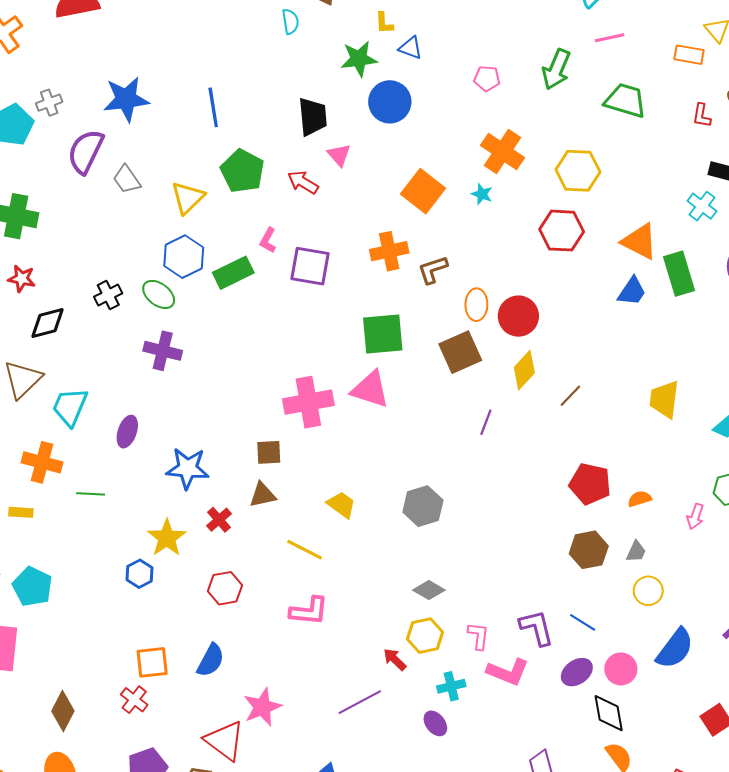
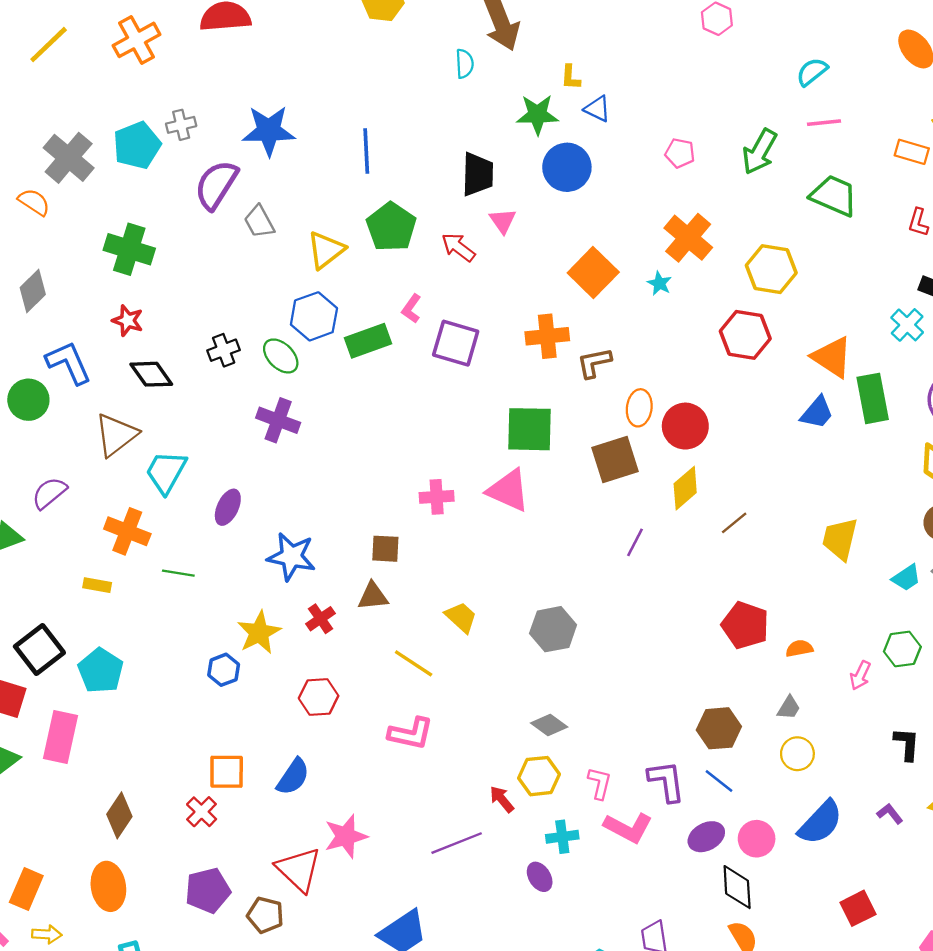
black diamond: (47, 323) -> (151, 374), turned 63
pink cross: (308, 402) -> (437, 497), size x0.6
brown hexagon: (589, 550) -> (719, 728), moved

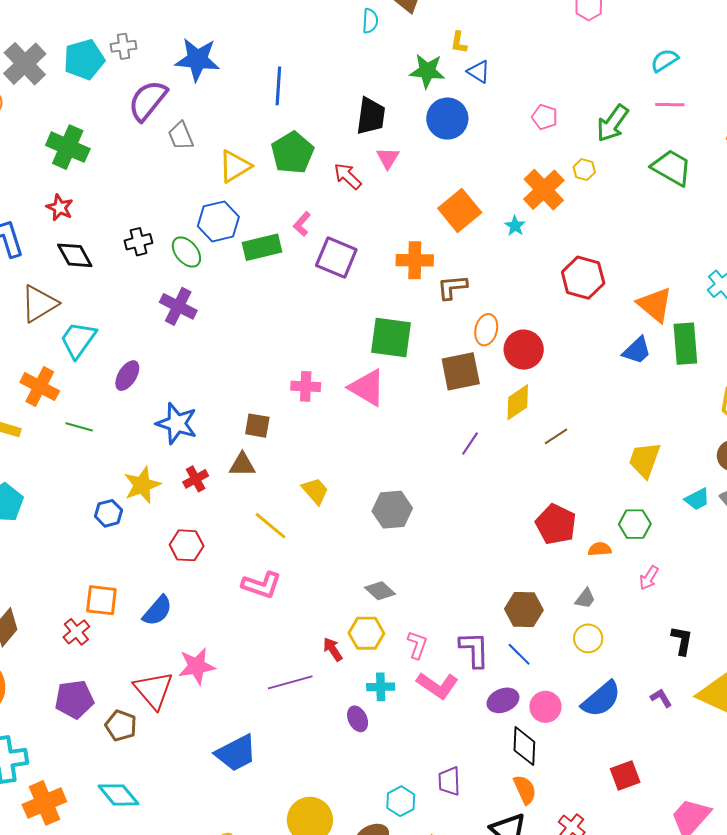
yellow hexagon: (771, 269) -> (584, 170), moved, size x0.5
green hexagon: (902, 649) -> (635, 524), moved

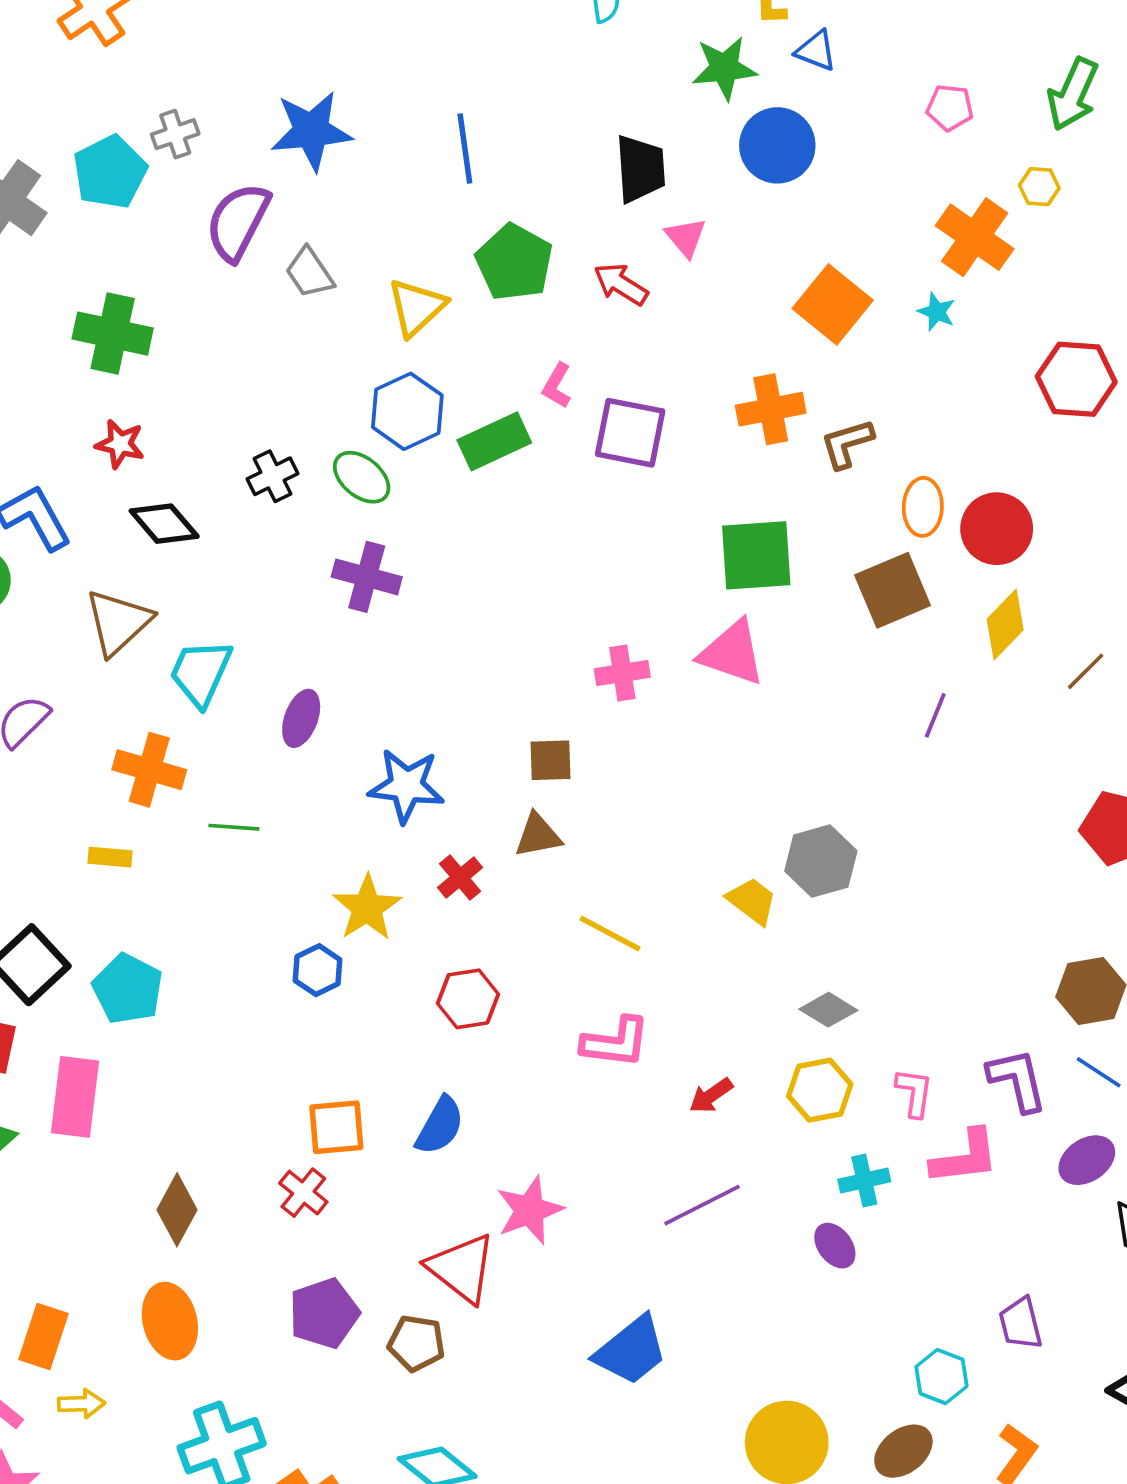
yellow trapezoid: (315, 491) -> (752, 901), moved
red arrow: (333, 649) -> (711, 1096), moved, turned -80
pink L-shape: (437, 685) -> (965, 1157), turned -30

